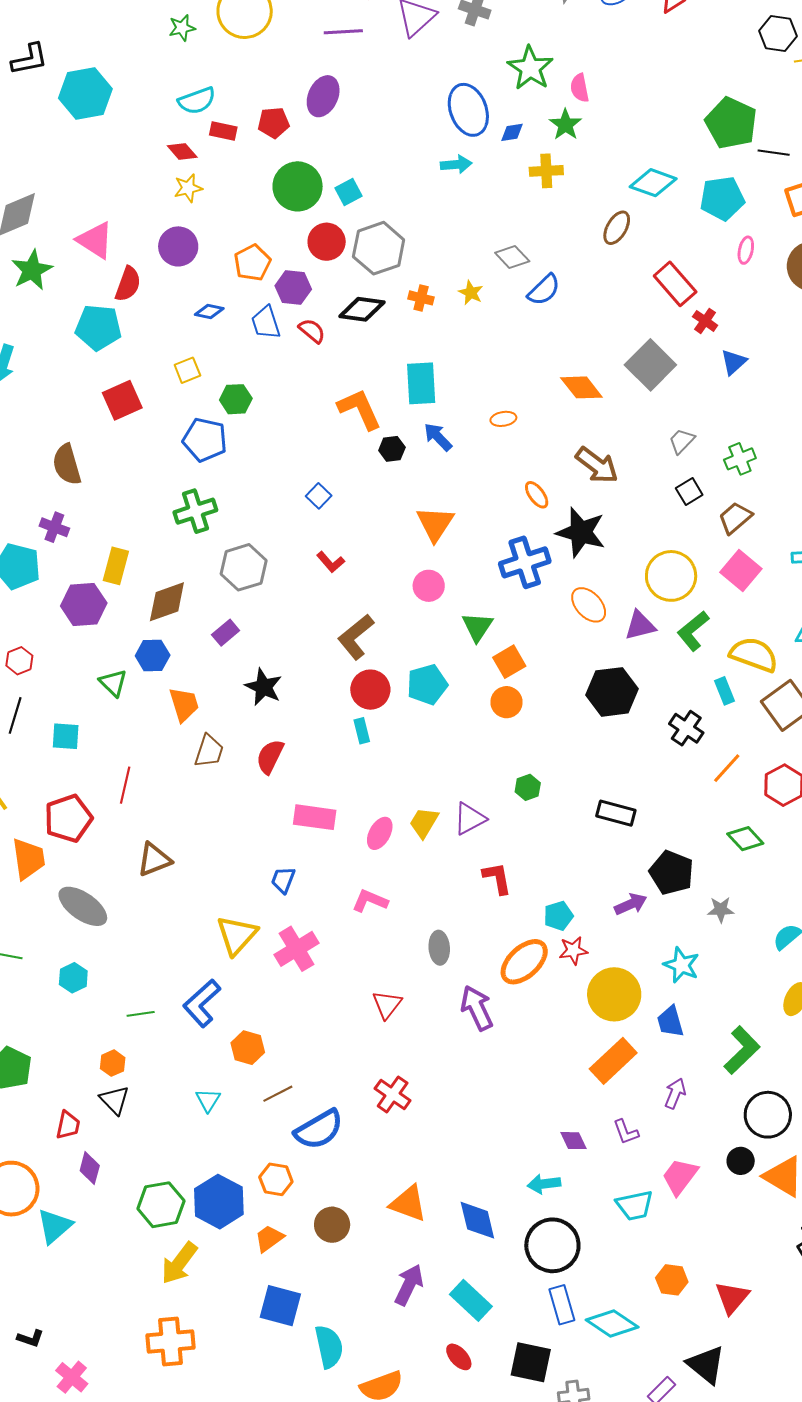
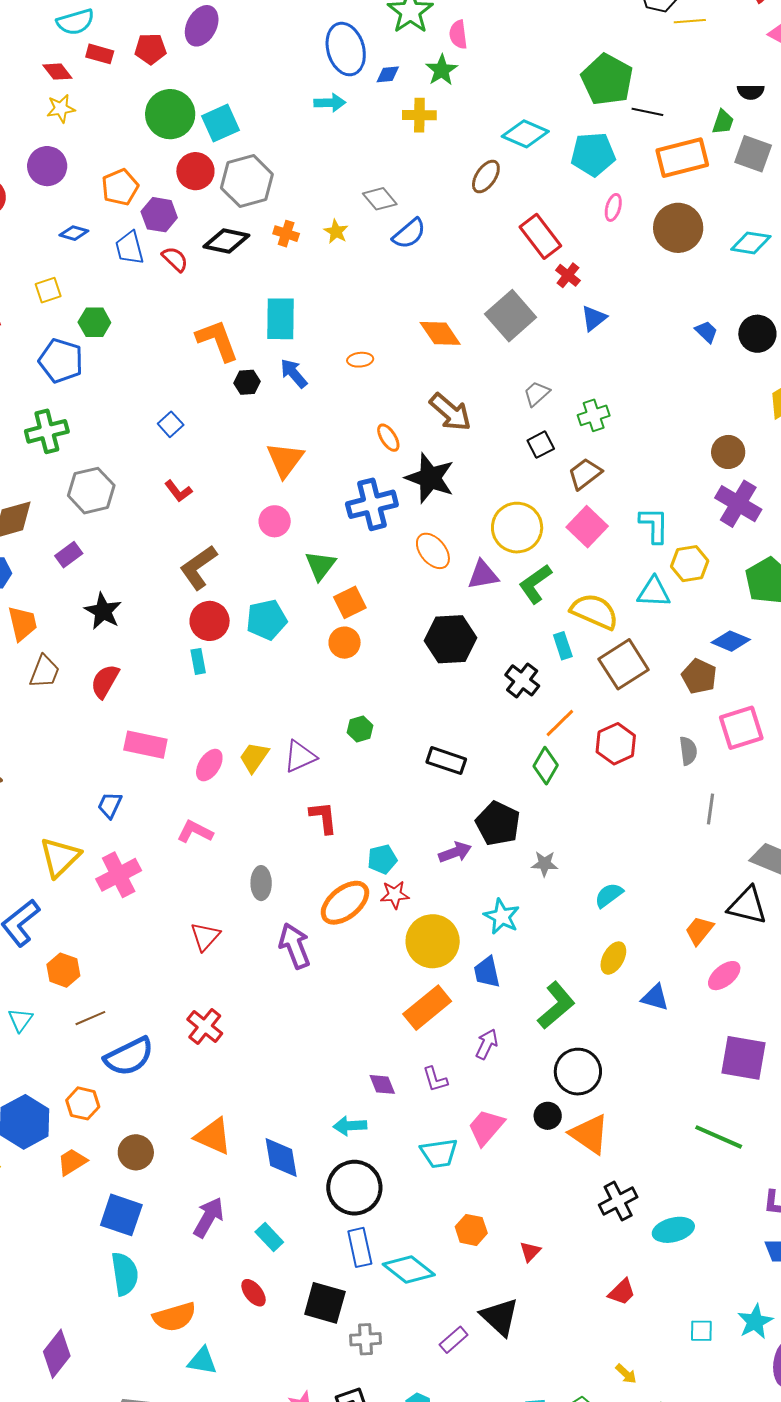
cyan square: (348, 192) -> (221, 123), size x1.4
green diamond: (745, 839) -> (546, 766), moved, turned 69
red triangle: (732, 1298) -> (530, 1252), size x0.6
cyan rectangle: (471, 1300) -> (269, 1237), size x0.7
blue square: (280, 1306) -> (121, 1215), moved

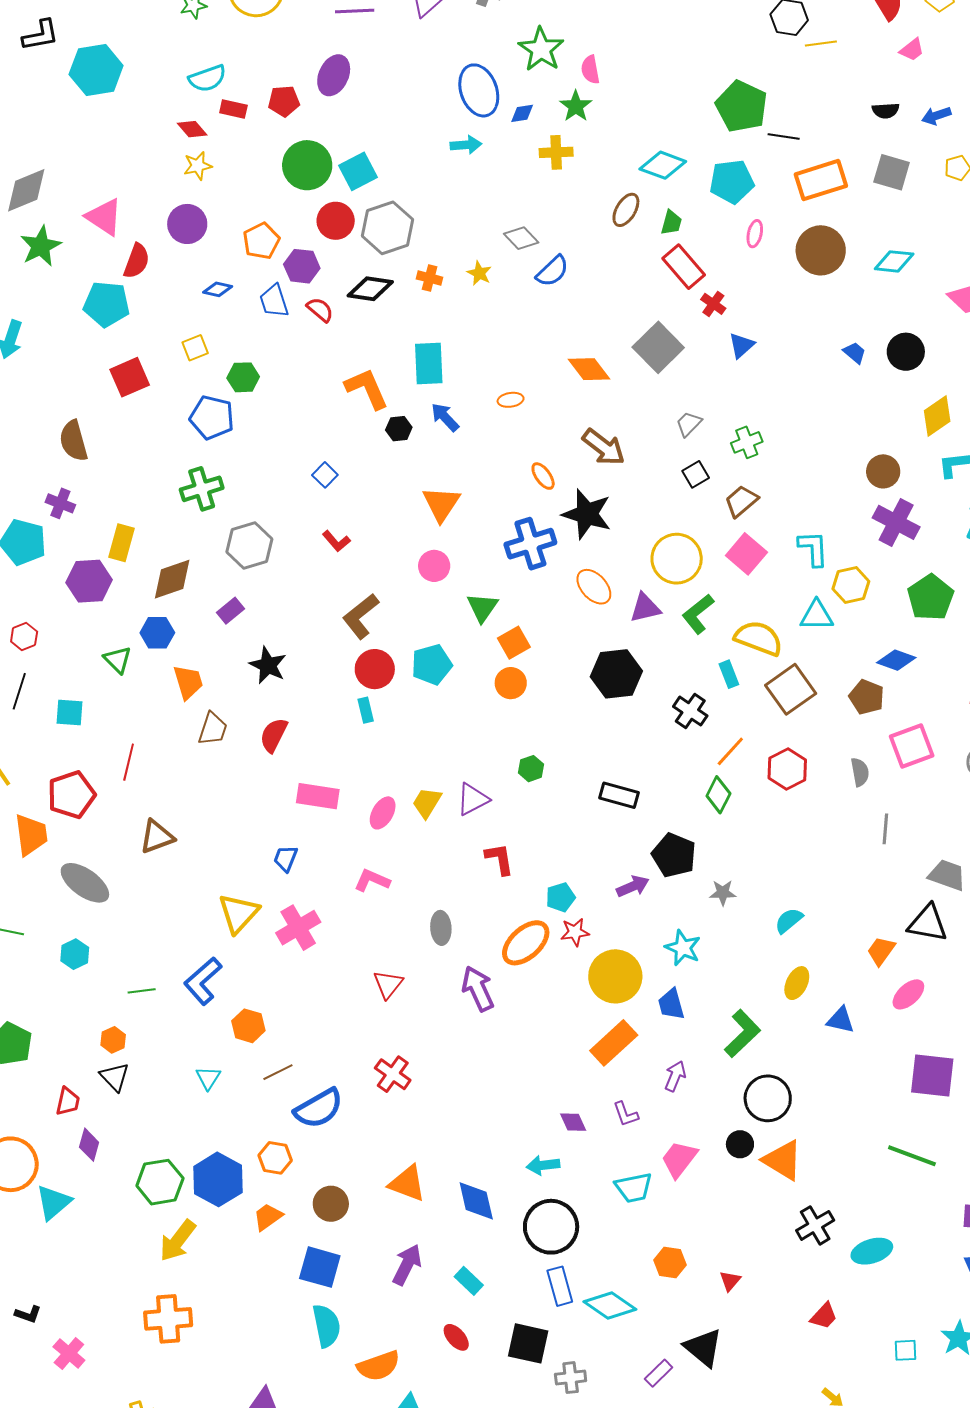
green trapezoid: (723, 122) -> (671, 223), moved

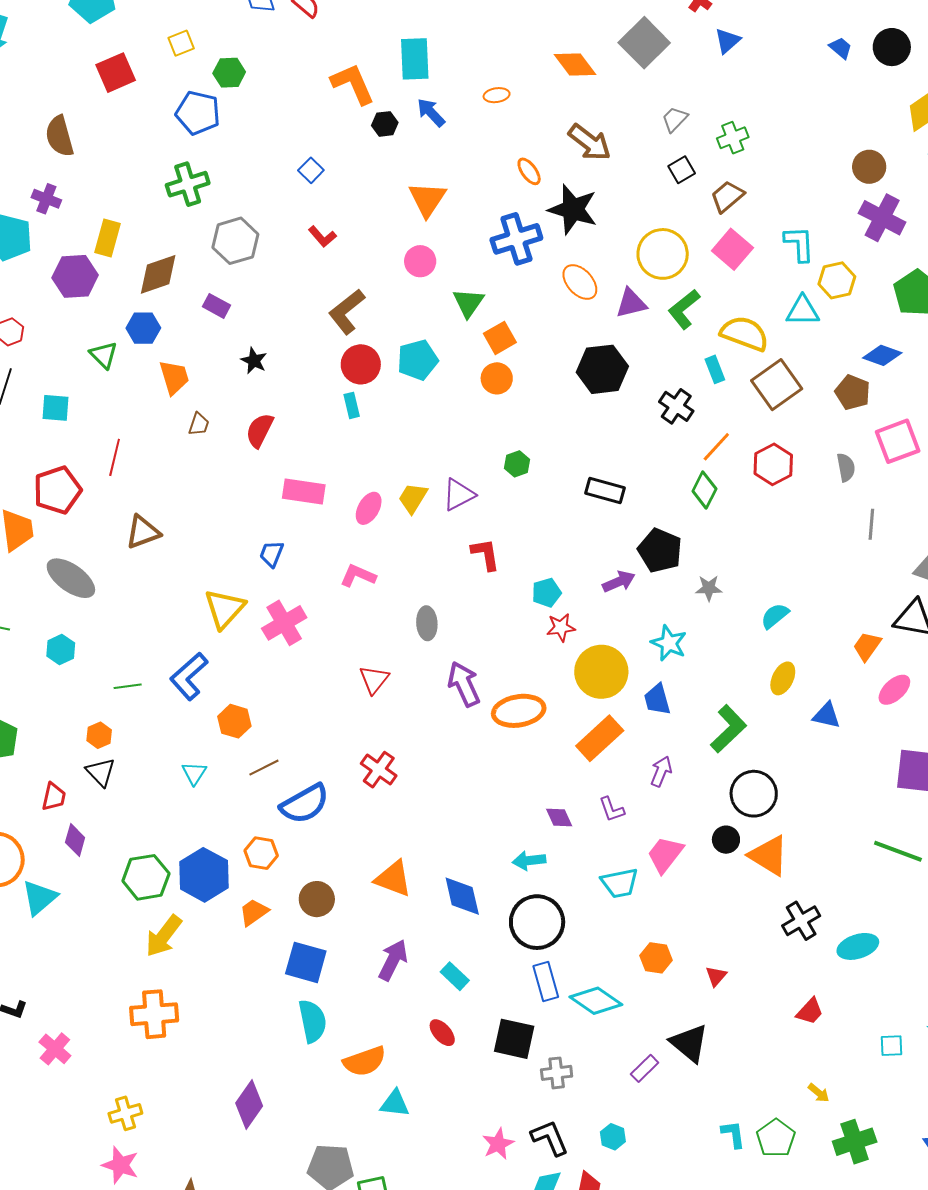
purple rectangle: (230, 611) -> (216, 306), turned 68
black star: (268, 665) -> (254, 361), size x0.7
brown trapezoid: (213, 729) -> (199, 424), size x0.7
orange ellipse: (526, 943) -> (519, 711), moved, turned 33

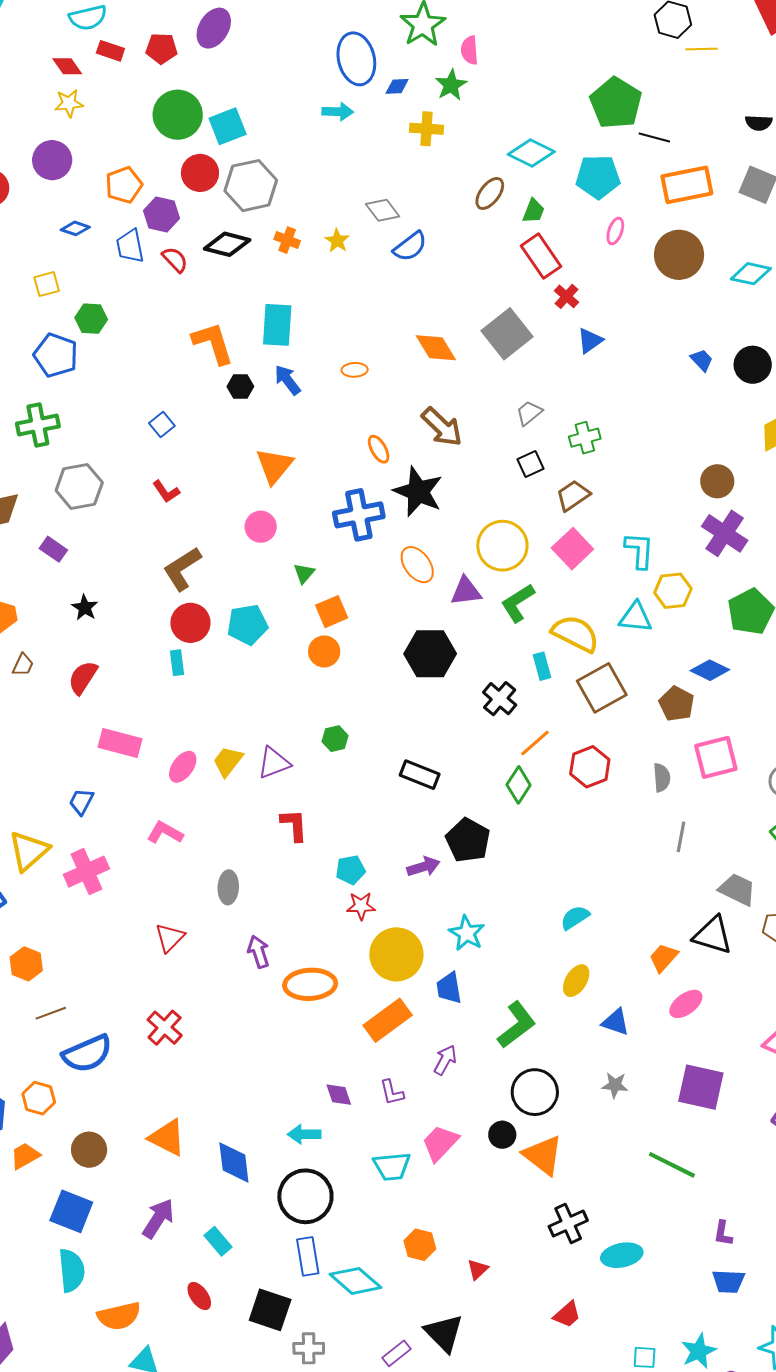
green triangle: (468, 303) -> (304, 573), size x0.7
gray star: (709, 588) -> (615, 1085), moved
purple arrow: (464, 684) -> (258, 952), size x0.7

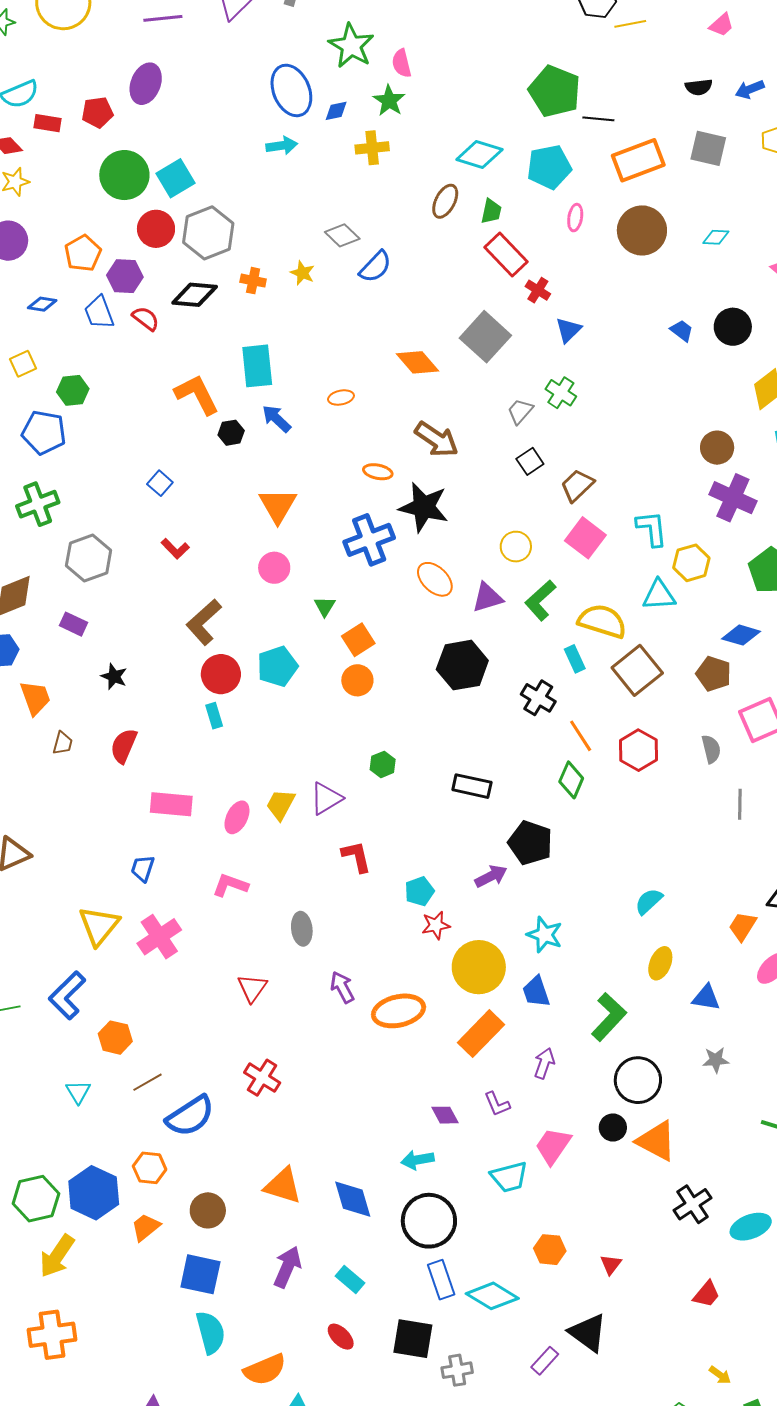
cyan diamond: (751, 274) -> (716, 237), size x0.7
green cross: (585, 438) -> (561, 393), moved, turned -32
orange ellipse: (379, 449) -> (378, 472), turned -40
yellow circle: (502, 546) -> (516, 547), size x0.6
orange line: (535, 743) -> (581, 736), turned -72

